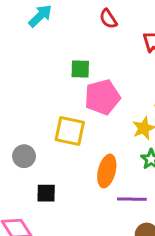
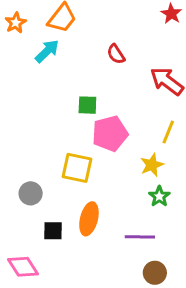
orange ellipse: (107, 171) -> (89, 219), moved

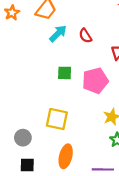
cyan arrow: (47, 51) -> (58, 33), moved
pink pentagon: (110, 133) -> (95, 81), moved
black square: (53, 231) -> (27, 165), moved

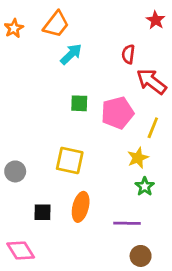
red semicircle: (85, 36) -> (128, 54), moved, turned 40
gray circle: (23, 138) -> (15, 171), moved
black square: (27, 165) -> (42, 212), moved

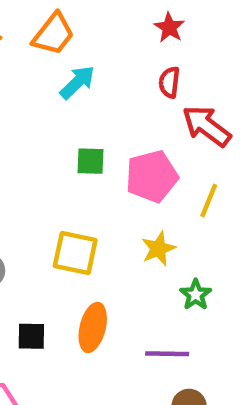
red star: (156, 20) -> (169, 28), moved
yellow star: (138, 158) -> (158, 249), moved

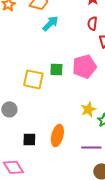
green square: (91, 161) -> (56, 69), moved
yellow star: (158, 249) -> (88, 109), moved
yellow square: (75, 253) -> (33, 79), moved

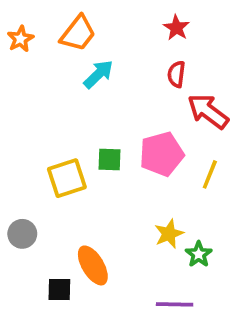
yellow square: (33, 79) -> (67, 178), turned -30
orange ellipse: (57, 135) -> (93, 265), moved, turned -45

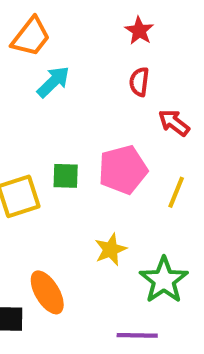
red arrow: (208, 111) -> (174, 123), size x0.7
yellow star: (169, 234) -> (111, 249), moved
green star: (199, 254) -> (164, 280), size x1.6

